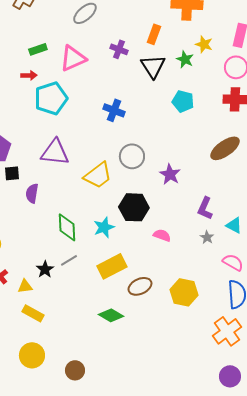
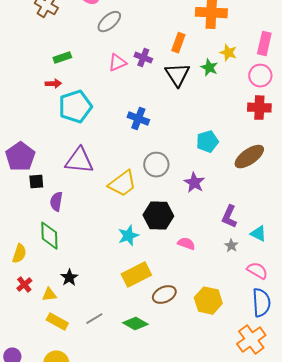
pink triangle: (73, 58) -> (117, 63), moved, size x0.7
cyan pentagon: (183, 101) -> (207, 142), moved, turned -30
green diamond: (67, 227) -> (49, 236), moved
gray line: (69, 260) -> (94, 319), moved

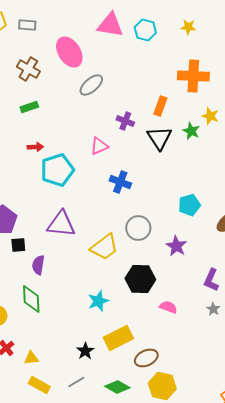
green rectangle: (62, 58) -> (29, 107), moved
pink triangle: (117, 63) -> (99, 146), moved
cyan star: (128, 236) -> (98, 301), moved
black star: (69, 278) -> (85, 351), moved
yellow hexagon: (208, 301) -> (162, 386), moved

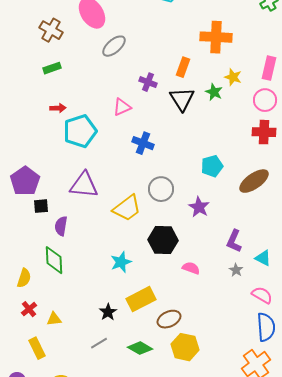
yellow rectangle: (39, 385) -> (37, 348), moved, turned 35

